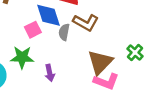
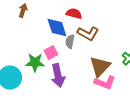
pink square: (33, 30) -> (51, 52), moved
purple arrow: (50, 73) -> (58, 76), size x1.6

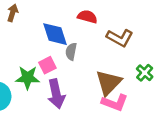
red semicircle: (74, 14) -> (87, 17), moved
brown L-shape: (88, 34) -> (120, 38), moved

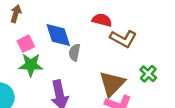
red semicircle: (87, 17) -> (102, 20), moved
pink square: (47, 65) -> (26, 44), moved
green star: (28, 78) -> (31, 65), moved

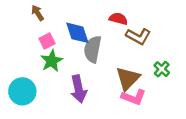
brown arrow: (16, 14) -> (38, 13), turned -49
gray semicircle: (75, 52) -> (93, 49), size x1.6
green star: (31, 65) -> (52, 61), turned -30

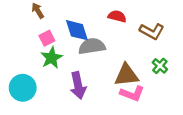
brown L-shape: (138, 36) -> (152, 31), moved
gray semicircle: (93, 49) -> (92, 46), turned 70
brown triangle: (128, 78) -> (126, 75), turned 40

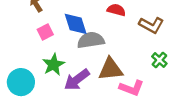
green star: (51, 58) -> (53, 65), moved
brown triangle: (126, 75) -> (111, 69), moved
purple arrow: (78, 85) -> (77, 80), turned 65

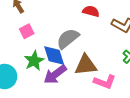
blue diamond: (76, 24) -> (54, 55), moved
gray semicircle: (91, 40) -> (68, 39), turned -30

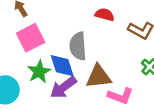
pink square: (27, 31) -> (31, 38), size x1.6
gray semicircle: (68, 39) -> (78, 46), turned -55

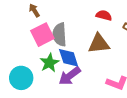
gray semicircle: (78, 46) -> (59, 35), moved
brown triangle: (99, 77) -> (99, 44), moved

